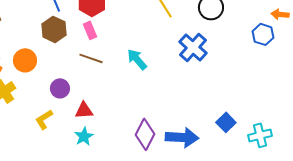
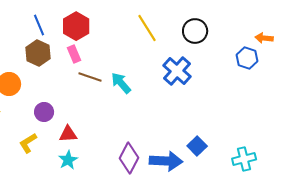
brown line: (91, 58) -> (90, 77), moved
blue square: (226, 122) -> (197, 146), moved

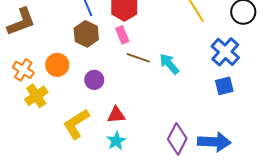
purple circle: (44, 112) -> (94, 80), moved
yellow L-shape: (28, 143) -> (76, 124), size x1.5
blue square: (197, 146) -> (224, 86), moved, turned 30

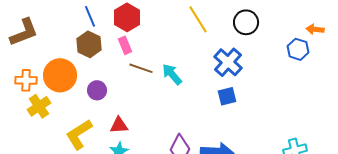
orange circle: (57, 65) -> (60, 75), size x1.4
orange cross: (23, 70) -> (26, 80), turned -30

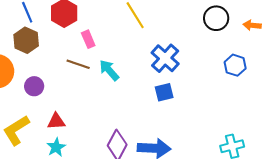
black circle: (246, 22) -> (216, 18), moved
pink rectangle: (125, 45) -> (88, 39), moved
blue hexagon: (298, 49) -> (235, 65), moved

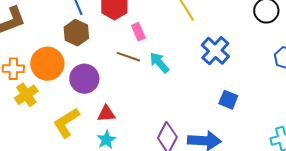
purple circle: (34, 86) -> (84, 79), size x1.5
blue square: (164, 92) -> (228, 100), moved, turned 36

